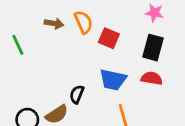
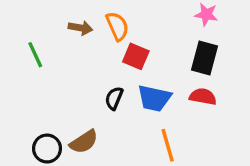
red square: (109, 38) -> (136, 56), moved
black semicircle: (77, 94) -> (114, 98), moved

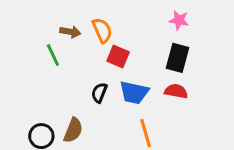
green line: (35, 55) -> (53, 55), moved
brown semicircle: (84, 142) -> (73, 130), turned -35

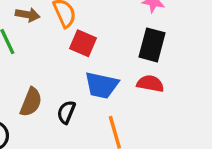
black semicircle: (99, 93) -> (66, 112), moved
brown semicircle: (73, 130) -> (31, 102), moved

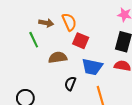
brown semicircle: (31, 102) -> (58, 57), moved, turned -120

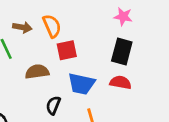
red square: (81, 41) -> (67, 50), turned -35

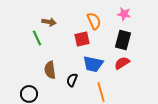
orange semicircle: (52, 26) -> (94, 21), moved
brown semicircle: (37, 72) -> (50, 70), moved, turned -90
red semicircle: (120, 82) -> (122, 63), turned -42

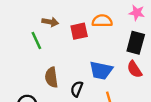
orange semicircle: (94, 21) -> (102, 21), turned -66
red square: (82, 39) -> (79, 31), moved
red semicircle: (122, 63) -> (134, 69), turned -91

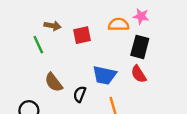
orange semicircle: (102, 21) -> (119, 25), moved
brown semicircle: (51, 77) -> (54, 82), turned -30

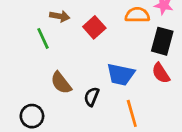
red square: (82, 35) -> (94, 27), turned -30

